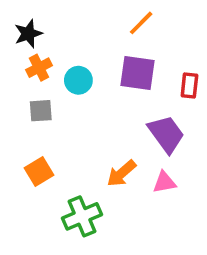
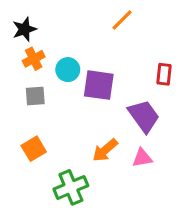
purple square: (138, 73) -> (99, 85), moved

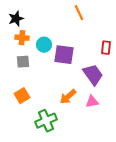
orange line: (122, 20) -> (79, 13), turned -70
orange cross: (34, 59) -> (22, 38), turned 32

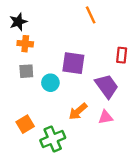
cyan circle: (44, 45) -> (50, 83), moved
orange square: (22, 96) -> (25, 124), moved

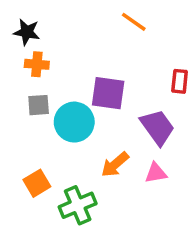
orange line: (91, 15) -> (134, 22), turned -30
black star: (18, 22) -> (27, 32), turned 30
cyan circle: (50, 83) -> (74, 122), size x1.5

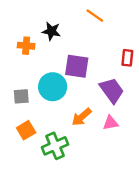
black star: (27, 32) -> (51, 31), moved
gray square: (39, 105) -> (21, 96), moved

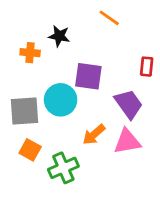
gray square: (21, 96) -> (24, 111), size x1.6
pink triangle: (111, 123) -> (127, 141), size x1.5
orange square: (26, 130) -> (30, 150), turned -30

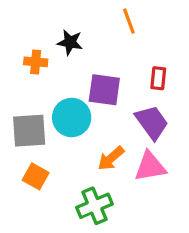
orange line: (109, 18) -> (129, 21), turned 35
red rectangle: (147, 67) -> (158, 78), moved
green cross: (63, 168) -> (94, 206), moved

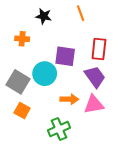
black star: (70, 42) -> (44, 16), moved
red rectangle: (158, 78) -> (99, 49), size x1.5
gray square: (29, 131) -> (18, 82), turned 35
orange arrow: (111, 158) -> (69, 99), turned -138

